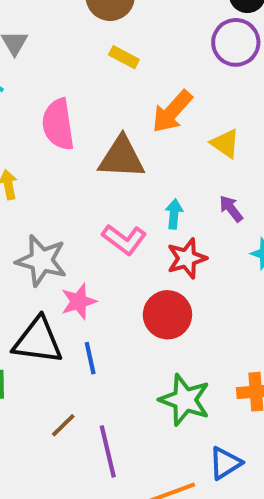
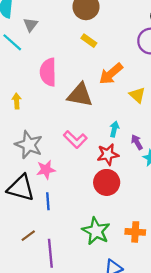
purple arrow: (231, 209) -> (137, 142), moved
cyan arrow: (174, 214) -> (114, 129), moved
red circle: (167, 315) -> (107, 182), moved

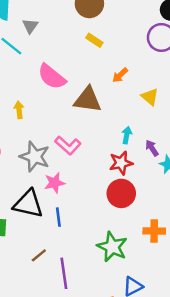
pink semicircle: (48, 72) -> (52, 77), turned -48
orange arrow: (111, 74) -> (120, 75), size x0.6
pink L-shape: (75, 139) -> (68, 145), moved
orange cross: (135, 232) -> (154, 231), moved

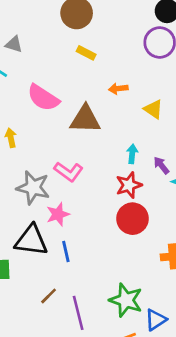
gray triangle: (30, 26) -> (14, 44), turned -42
orange arrow: (120, 75) -> (118, 89), turned 42
green star: (112, 247) -> (126, 300), moved

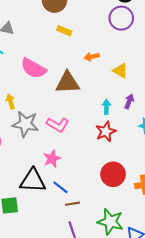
purple arrow: (161, 165) -> (129, 101), moved, turned 64
gray star: (33, 188) -> (26, 124), moved
red circle: (132, 219) -> (113, 174), moved
blue line: (66, 252) -> (60, 187), turned -35
brown line: (49, 296) -> (72, 204), moved, turned 40

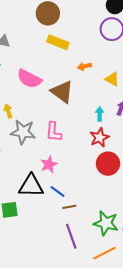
yellow rectangle: (64, 31) -> (58, 42), size x1.5
brown triangle: (68, 83) -> (62, 92), turned 40
pink L-shape: (58, 125) -> (54, 132), turned 65
red circle: (113, 174) -> (108, 164), moved

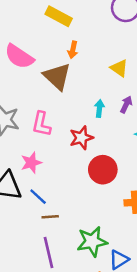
orange arrow: (84, 66) -> (73, 50), moved, turned -72
red star: (99, 137) -> (81, 138), moved
green star: (106, 223) -> (92, 241), turned -30

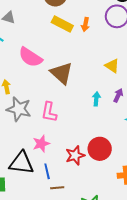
orange arrow: (73, 50) -> (85, 24), moved
red star: (81, 138) -> (75, 155), moved
blue line: (38, 197) -> (47, 171), turned 35

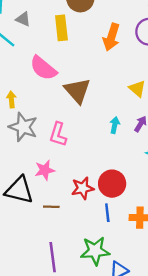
yellow rectangle: (62, 24) -> (61, 28), moved, turned 50
orange arrow: (85, 24) -> (111, 37), size x1.6
blue line: (47, 171) -> (107, 213), moved
brown line: (57, 188) -> (51, 207), moved

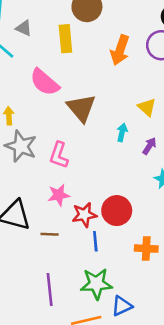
cyan arrow: (115, 125) -> (122, 132), moved
pink star: (45, 170) -> (59, 195), moved
blue line: (107, 213) -> (95, 241), moved

